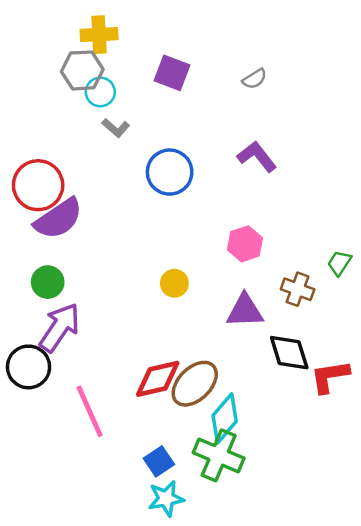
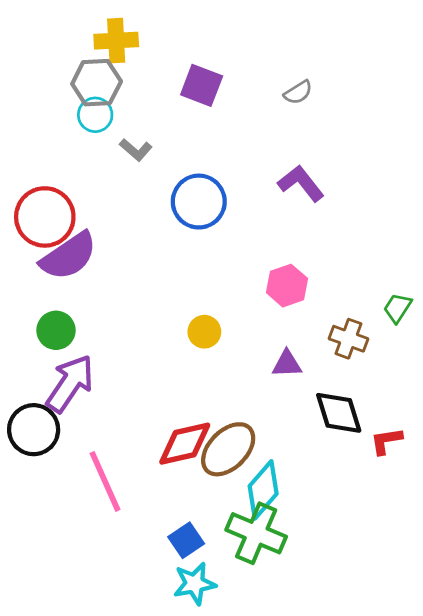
cyan circle: (100, 92) -> (95, 115), moved
purple triangle: (245, 311) -> (287, 364), size x0.7
red L-shape: (330, 377) -> (386, 441), size x0.7

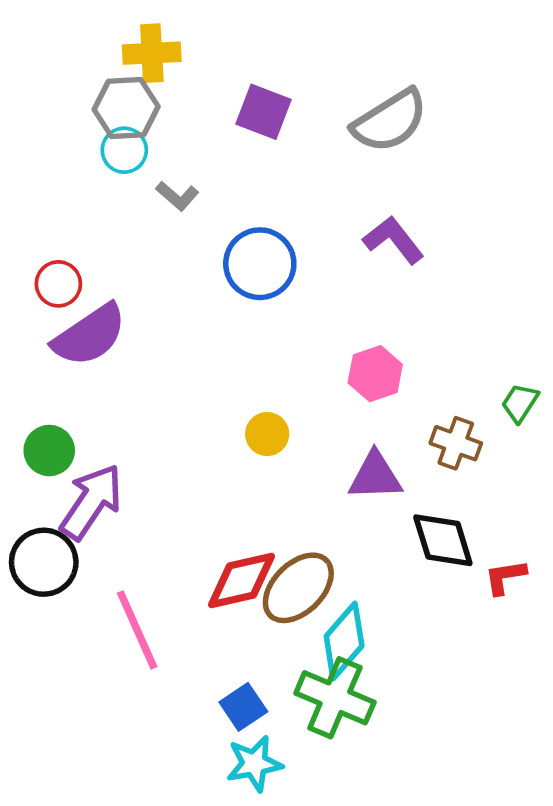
gray semicircle: (298, 92) -> (390, 121), size x2.0
red circle: (45, 217) -> (58, 284), size x0.6
green circle: (56, 330) -> (49, 451), moved
purple triangle: (287, 364) -> (375, 476), size x1.4

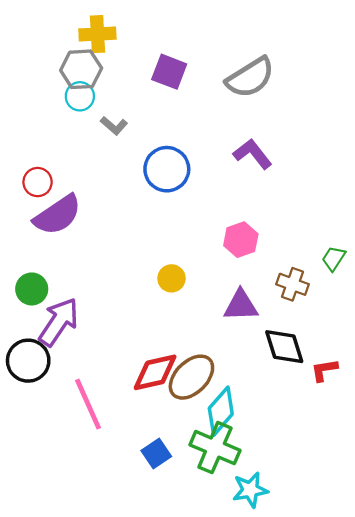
cyan star: (254, 764) -> (250, 490), moved

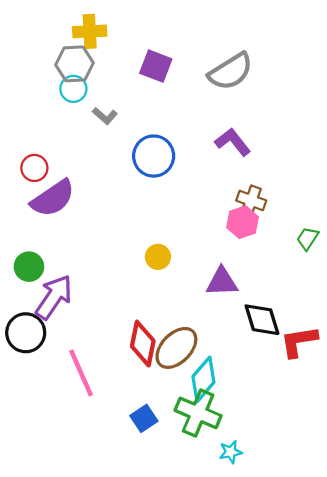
pink hexagon: (241, 240) -> (243, 222), moved
brown cross: (293, 284) -> (251, 200), moved
red L-shape: (324, 370) -> (299, 341), size x1.5
red diamond: (155, 372) -> (143, 344), turned -66
cyan star: (250, 490) -> (231, 452), size x0.7

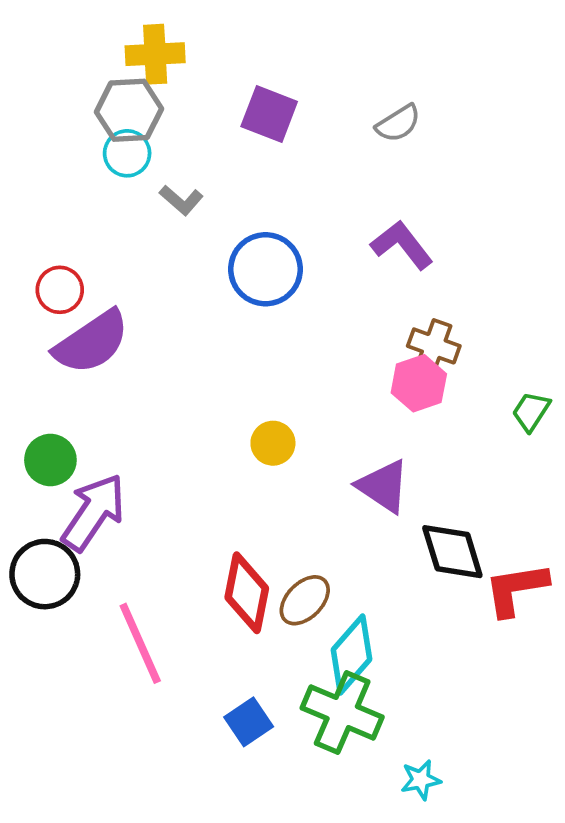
gray semicircle: (231, 71) -> (398, 123), size x0.6
purple triangle: (222, 282) -> (383, 486), turned 36
brown ellipse: (176, 348) -> (305, 600), size x0.7
cyan star: (231, 452) -> (421, 780), moved

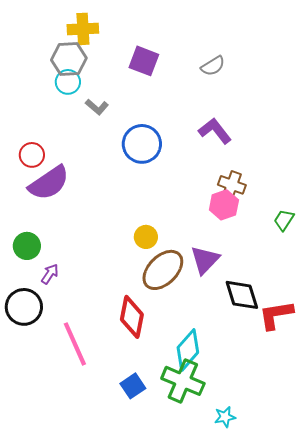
purple triangle: (383, 486) -> (205, 260), turned 40
purple arrow: (93, 512) -> (50, 274), size x0.5
brown ellipse: (305, 600) -> (163, 270), moved, size x1.5

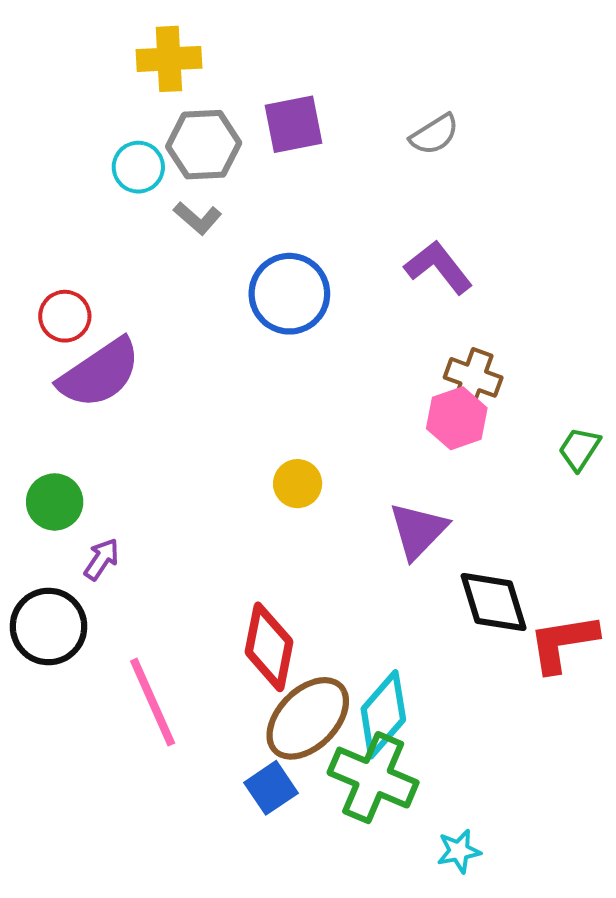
gray hexagon: (69, 59) -> (204, 145), moved
purple square: (144, 61) -> (293, 124), turned -32
brown ellipse: (163, 270) -> (308, 718), moved

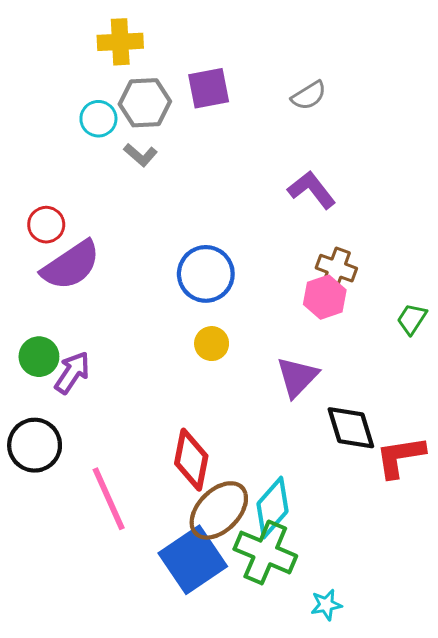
blue circle: (289, 294) -> (206, 274), moved
purple arrow: (102, 559) -> (72, 373), moved, size x1.4
blue square: (271, 788) -> (193, 560), size x1.8

